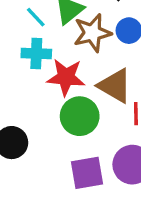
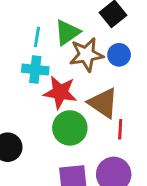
cyan line: (36, 17) -> (37, 37), turned 48

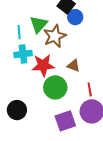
blue circle: (119, 55) -> (75, 17), moved
brown triangle: (103, 103) -> (73, 66), size x0.6
red line: (120, 129) -> (90, 89), moved

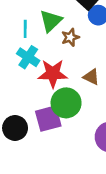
brown star: (55, 36) -> (70, 37), size x0.6
cyan cross: (23, 54) -> (28, 57), turned 36
purple square: (65, 121) -> (48, 119), moved

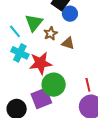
cyan line: (25, 29) -> (15, 31), turned -32
brown triangle: (91, 77) -> (68, 43), moved

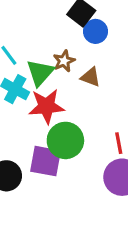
green triangle: (34, 23) -> (40, 73), moved
purple square: (41, 98) -> (46, 161), turned 30

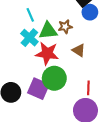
green triangle: (40, 73) -> (48, 31), turned 30
brown triangle: (91, 77) -> (79, 50), moved

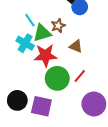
cyan line: (30, 15) -> (30, 20), moved
red line: (88, 88) -> (80, 76), moved, turned 48
purple square: (38, 89) -> (41, 106), moved

